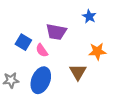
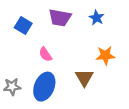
purple trapezoid: (56, 32) -> (60, 18), moved
blue square: (23, 42) -> (23, 25), moved

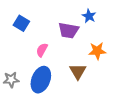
purple trapezoid: (60, 18) -> (69, 30), moved
pink semicircle: (45, 54) -> (42, 50), turned 64

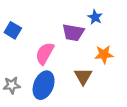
blue square: (21, 23) -> (13, 30), moved
pink semicircle: (42, 50) -> (45, 53), size x1.5

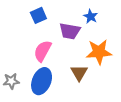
blue square: (13, 30) -> (38, 15), moved, turned 35
orange star: (104, 54) -> (99, 52), size x1.4

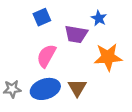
brown triangle: (79, 73) -> (77, 88), moved
blue ellipse: (42, 81) -> (45, 89), turned 50

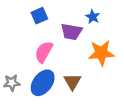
blue ellipse: (45, 89) -> (43, 83), turned -35

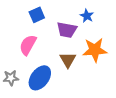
pink semicircle: (44, 52) -> (28, 45), moved
brown triangle: (72, 82) -> (68, 60), moved

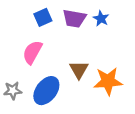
purple trapezoid: (67, 30) -> (74, 19), moved
orange star: (95, 50) -> (108, 81), moved

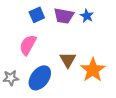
orange star: (108, 81) -> (93, 70), turned -30

